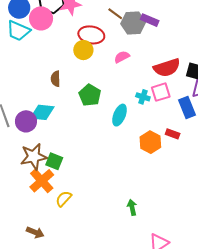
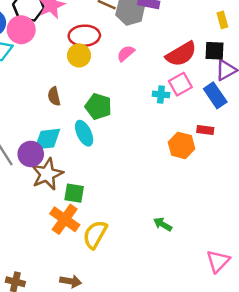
cyan ellipse: (120, 115) -> (84, 133), moved, turned -35
brown star: (34, 157) -> (47, 174), moved
yellow semicircle: (64, 199) -> (95, 234), size x1.4
green arrow: (132, 207) -> (163, 224), moved, turned -35

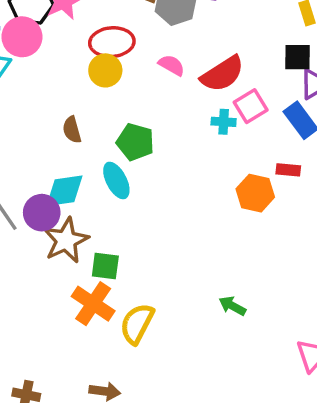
pink semicircle: (126, 53) -> (172, 65), turned 72
red semicircle: (181, 54) -> (222, 74), moved

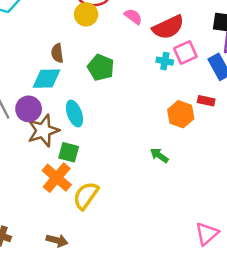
cyan ellipse: (116, 180) -> (74, 114), moved
cyan diamond: (65, 191) -> (47, 79), moved
green arrow: (232, 306) -> (159, 155), moved

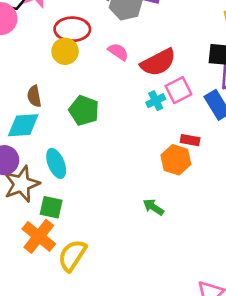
cyan cross: (165, 61) -> (156, 101), turned -35
red rectangle: (206, 101) -> (190, 140), moved

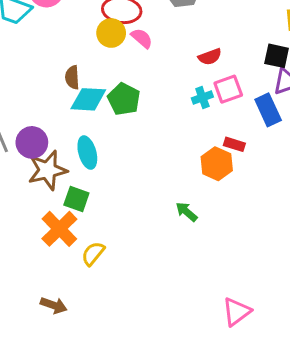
pink semicircle: (118, 52) -> (142, 38), moved
red semicircle: (158, 62) -> (210, 57), size x0.6
cyan diamond: (23, 125) -> (88, 99), moved
yellow semicircle: (72, 255) -> (93, 254), size x0.7

